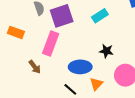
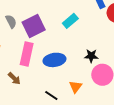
black star: (106, 51) -> (91, 56), moved
blue ellipse: (80, 67) -> (54, 60), moved

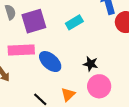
pink rectangle: (27, 54) -> (21, 50), turned 65
blue ellipse: (54, 60) -> (50, 62), turned 40

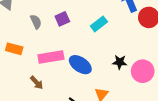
purple square: (34, 21) -> (62, 19), moved, size x0.6
pink circle: (99, 86) -> (143, 71), moved

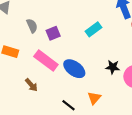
purple square: (62, 19) -> (53, 33), moved
pink rectangle: (51, 57) -> (46, 61), turned 45

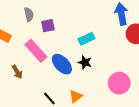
cyan rectangle: (93, 29) -> (86, 39), moved
black star: (113, 67) -> (85, 62), moved

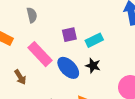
purple square: (48, 26) -> (69, 35), moved

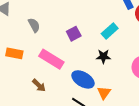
cyan rectangle: (94, 40) -> (110, 31), moved
blue ellipse: (68, 68) -> (83, 79), moved

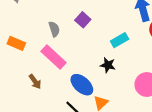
gray semicircle: (34, 25) -> (54, 29), moved
purple square: (74, 34) -> (83, 20), moved, turned -32

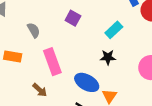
gray semicircle: (54, 29) -> (34, 30), moved
pink rectangle: (53, 57) -> (52, 62), turned 40

